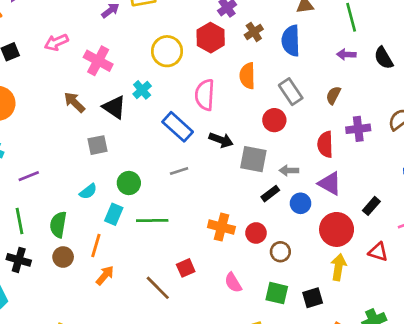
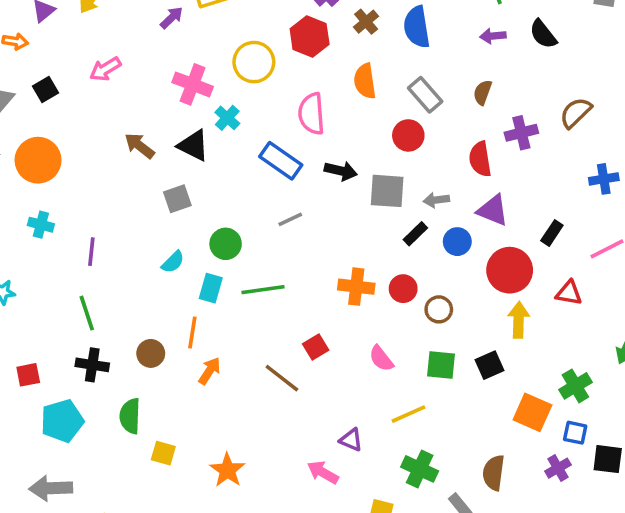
pink cross: (98, 61) -> (193, 84), moved
purple line: (29, 176) -> (91, 252), turned -55
green semicircle: (58, 225) -> (130, 416), moved

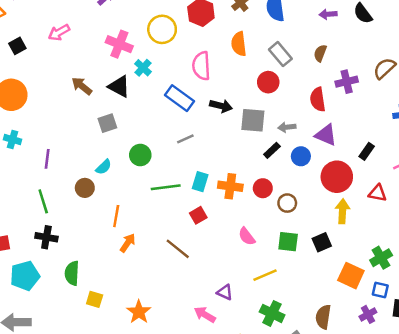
cyan rectangle: (211, 288) -> (200, 182), moved
red square: (316, 347) -> (198, 215), moved
brown circle: (151, 353) -> (85, 188), moved

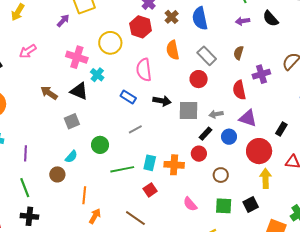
blue rectangle: (179, 98) -> (128, 97), size x0.7
red circle: (263, 188) -> (199, 154), moved

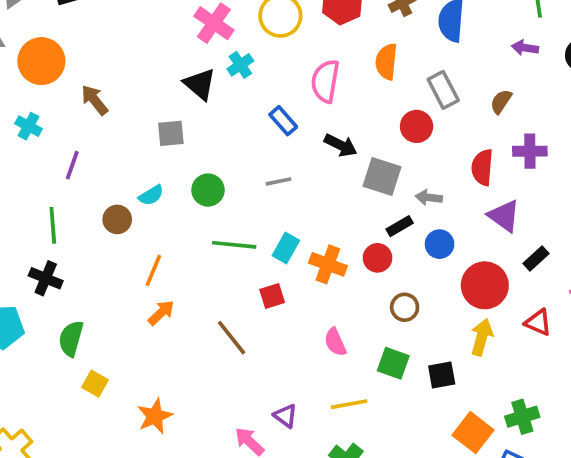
brown arrow: (49, 93) -> (95, 100), moved
purple triangle: (248, 118) -> (504, 216), moved

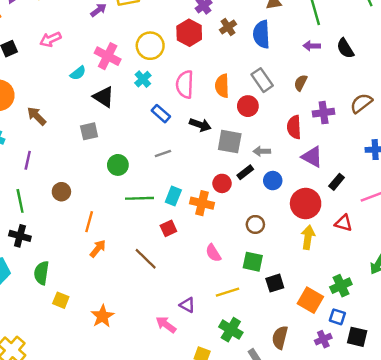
orange semicircle: (386, 62) -> (222, 86), moved
cyan cross: (240, 65) -> (143, 79), moved
cyan semicircle: (151, 195) -> (78, 73), moved
red circle: (378, 258) -> (222, 183), moved
black square: (442, 375) -> (275, 283), moved

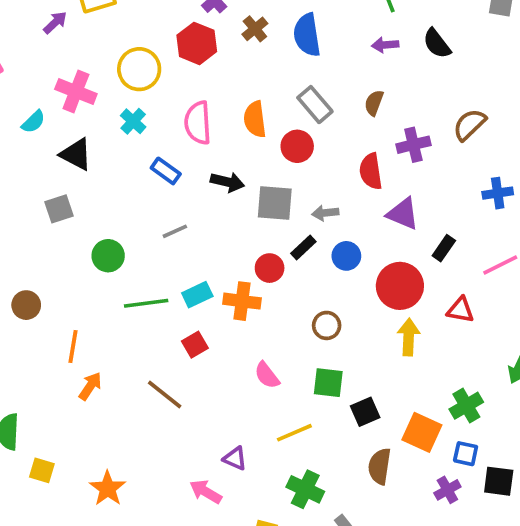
cyan rectangle: (173, 196) -> (197, 295), turned 48
brown semicircle: (280, 337) -> (380, 466), moved

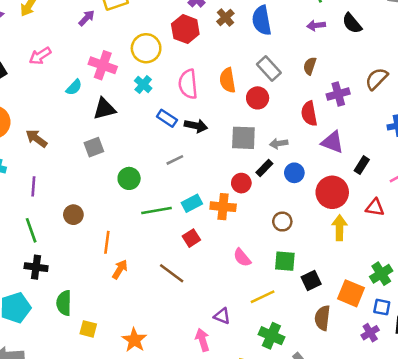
black triangle: (76, 154) -> (104, 109), turned -40
black arrow: (227, 182) -> (196, 126), moved
pink arrow: (206, 492) -> (202, 340), turned 45

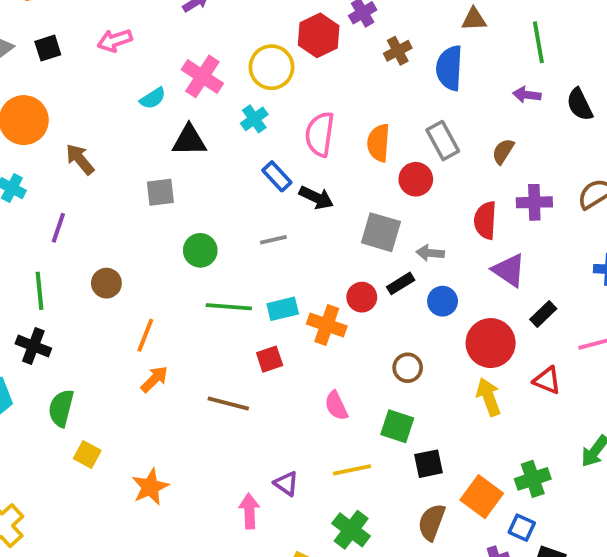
red hexagon: (185, 29) -> (319, 35), moved
yellow arrow: (339, 228) -> (489, 397), turned -35
brown line: (172, 273) -> (228, 403), turned -36

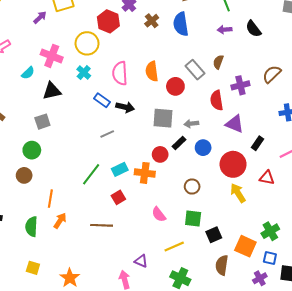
gray rectangle: (443, 141) -> (195, 70), moved
green circle: (200, 250) -> (32, 150), moved
green line: (229, 307) -> (91, 174), turned -45
green semicircle: (61, 408) -> (31, 227), moved

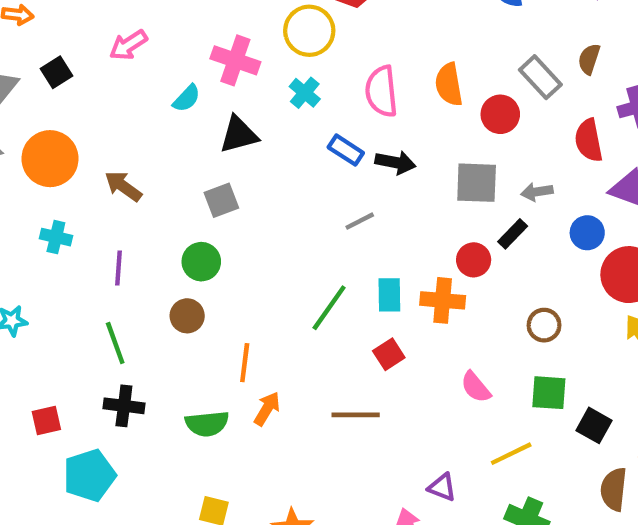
blue circle: (203, 148) -> (587, 233), moved
cyan rectangle: (120, 169) -> (389, 295), turned -63
green semicircle: (31, 227) -> (207, 424), turned -96
black square: (214, 235) -> (594, 425), turned -35

